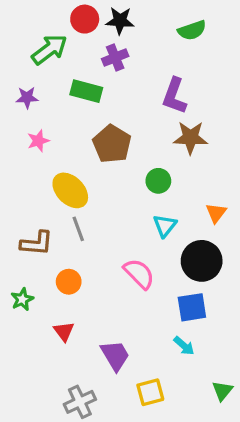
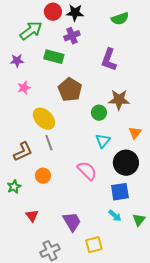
brown star: (190, 138) -> (119, 100), moved
brown L-shape: (37, 243) -> (23, 152), turned -30
red triangle: (64, 331) -> (32, 216), moved
green triangle: (222, 391) -> (139, 220), moved

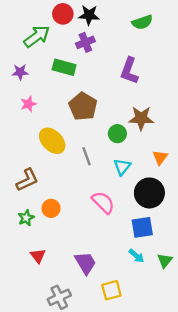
gray line: (49, 143) -> (87, 156), moved
green star: (14, 187) -> (26, 218), moved

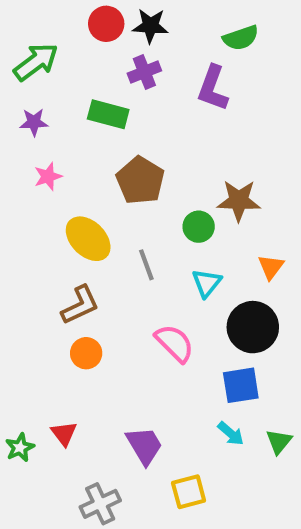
green arrow: (37, 36) -> (36, 62), moved
purple L-shape: (129, 71) -> (213, 88), moved
brown L-shape: (27, 180) -> (80, 305), moved
green star: (26, 218) -> (20, 448), moved

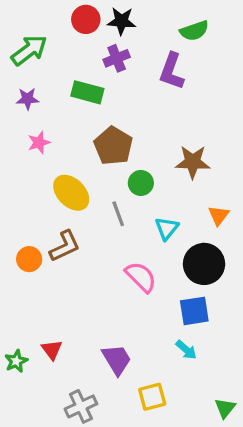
green circle: (199, 227) -> (141, 183), moved
orange circle: (86, 353) -> (29, 259), moved
green triangle: (279, 442) -> (225, 408), moved

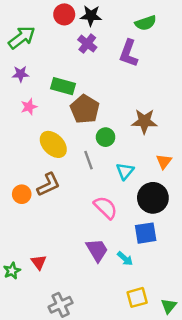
purple cross: (117, 58) -> (87, 44), turned -30
green rectangle: (87, 92) -> (63, 86), moved
cyan arrow: (186, 350) -> (125, 259), moved
purple trapezoid: (117, 360) -> (97, 250), moved
yellow square: (152, 397) -> (137, 297), moved

